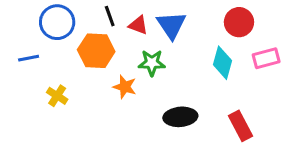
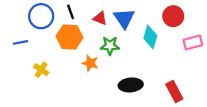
black line: (110, 16) -> (71, 12), moved
cyan diamond: (222, 63) -> (150, 37), moved

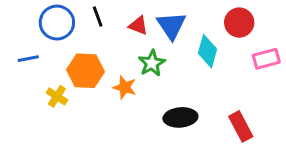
orange hexagon: (70, 37) -> (86, 71), moved
green star: (110, 46) -> (152, 63), turned -30

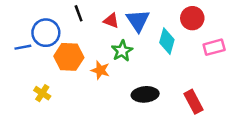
blue circle: (57, 23) -> (46, 33), moved
yellow cross: (57, 96) -> (42, 93), moved

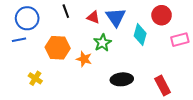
blue circle: (46, 33) -> (27, 18), moved

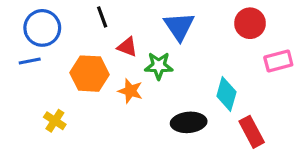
red triangle: (93, 17) -> (127, 47), moved
cyan diamond: (140, 35) -> (226, 94), moved
green star: (102, 43) -> (159, 66), turned 30

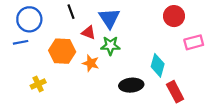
blue triangle: (179, 26) -> (109, 18), moved
yellow cross: (55, 121) -> (38, 84), turned 32

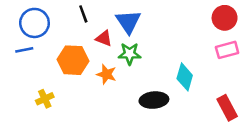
red circle: (174, 16) -> (225, 18), moved
red rectangle: (175, 92) -> (227, 108), moved

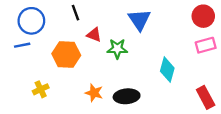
blue triangle: (128, 22) -> (139, 20), moved
orange star: (106, 74) -> (94, 93), moved
black ellipse: (154, 100) -> (127, 96), moved

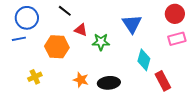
black line: (75, 13) -> (65, 11), turned -32
blue triangle: (139, 20) -> (132, 24), moved
red rectangle: (206, 97) -> (163, 81), moved

